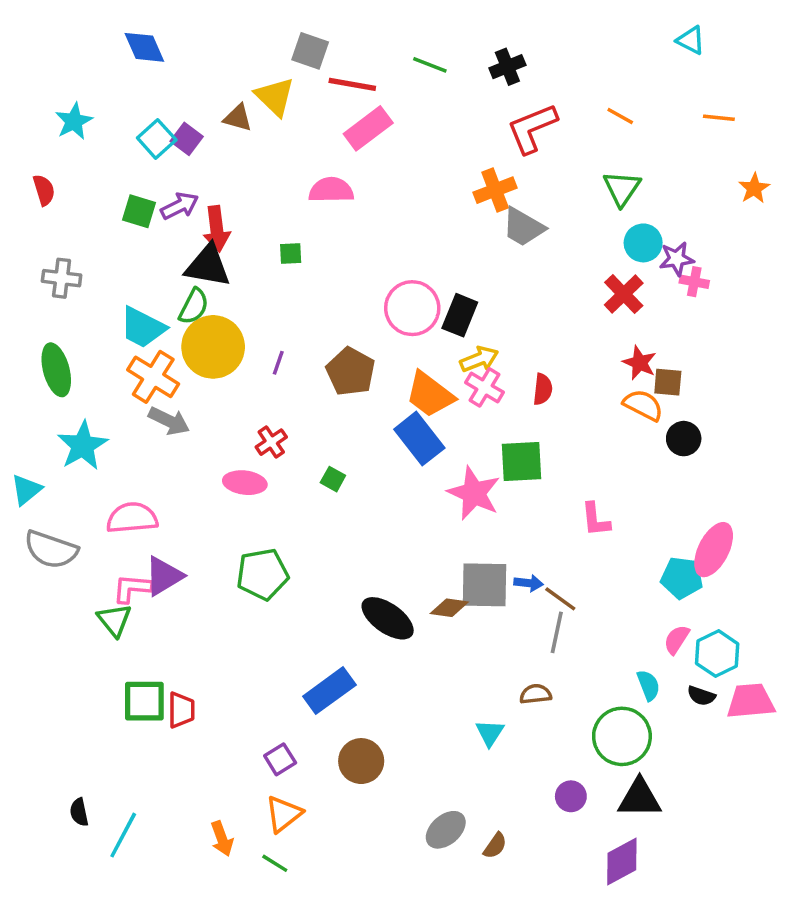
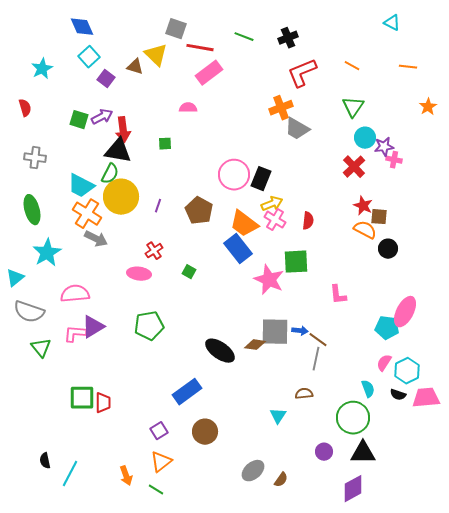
cyan square: (157, 139) -> (89, 57), moved
pink semicircle: (331, 190) -> (188, 108), size x0.7
green triangle: (114, 620) -> (41, 348), moved

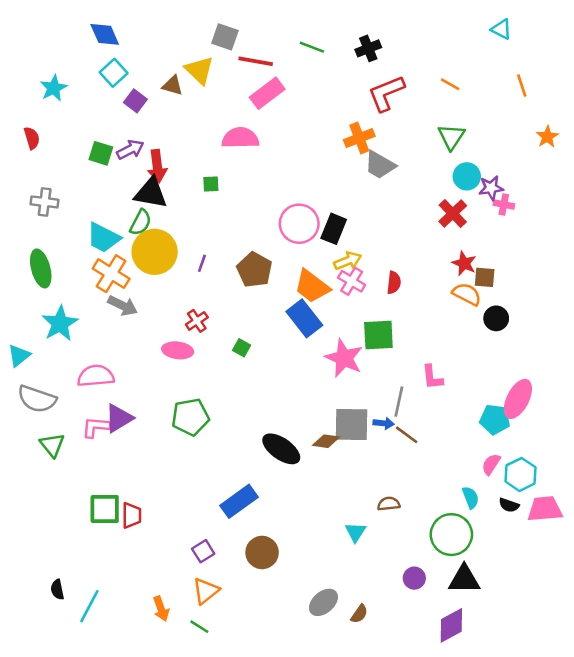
orange line: (408, 67) -> (522, 86), turned 66
pink semicircle: (188, 108) -> (240, 138), size x1.6
gray line: (316, 359) -> (399, 402), moved

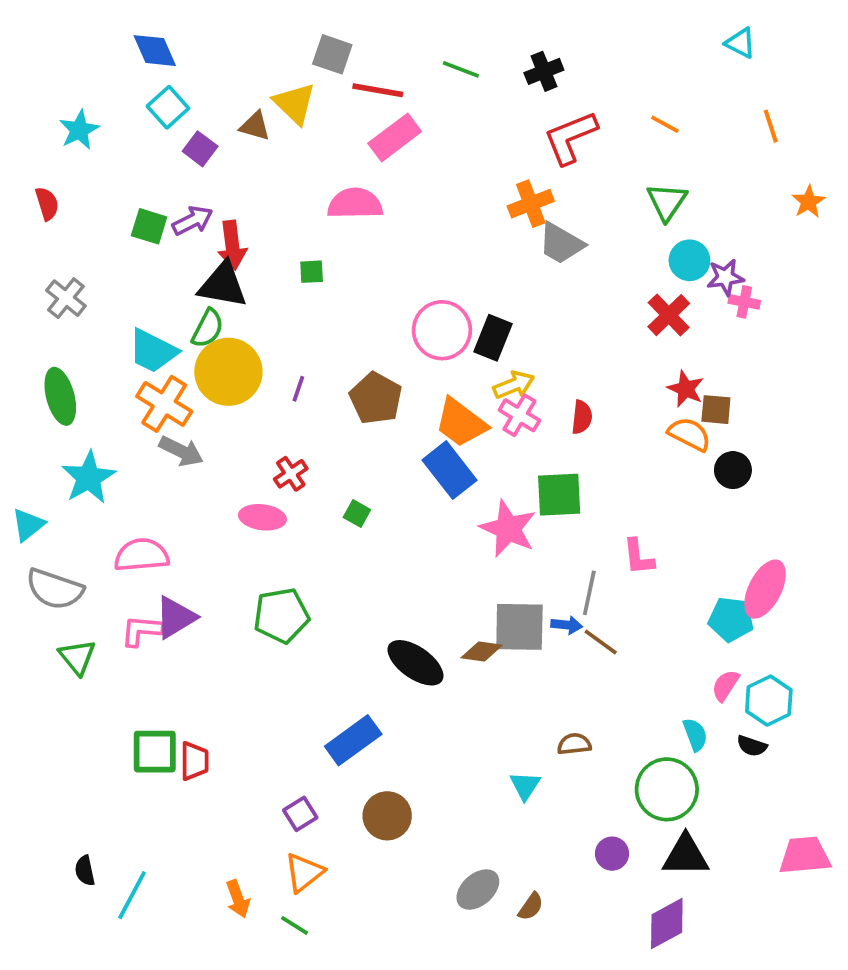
gray cross: (45, 202) -> (66, 298), turned 32
pink trapezoid: (545, 509) -> (805, 855), moved

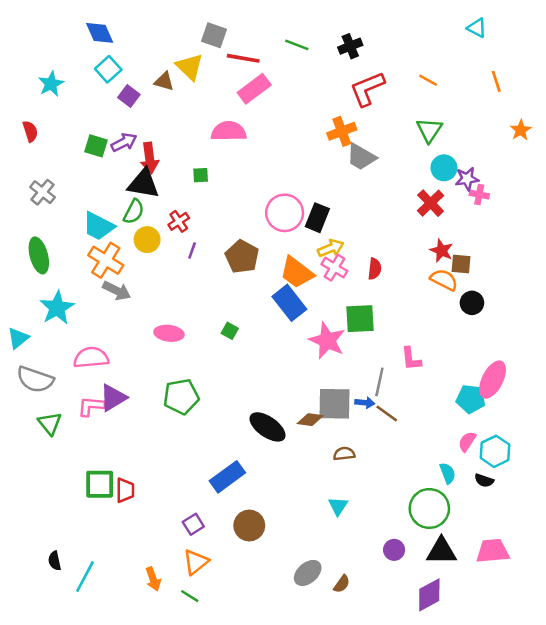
yellow circle: (228, 372) -> (147, 240), size x0.6
red cross: (291, 474) -> (179, 221), moved
brown semicircle: (574, 744) -> (344, 454), moved
pink trapezoid: (805, 855) -> (493, 551), moved

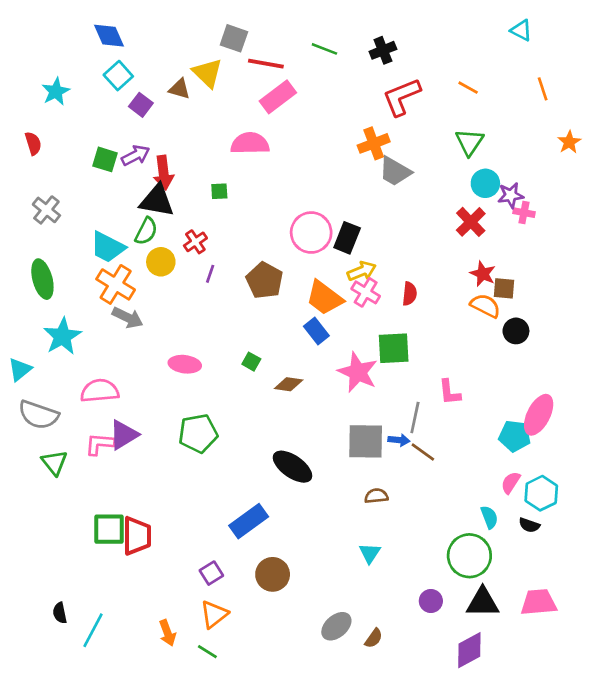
blue rectangle: (289, 303) -> (316, 331), size x0.7
brown diamond: (310, 420) -> (289, 384), moved
red trapezoid: (125, 490) -> (137, 536), size x1.4

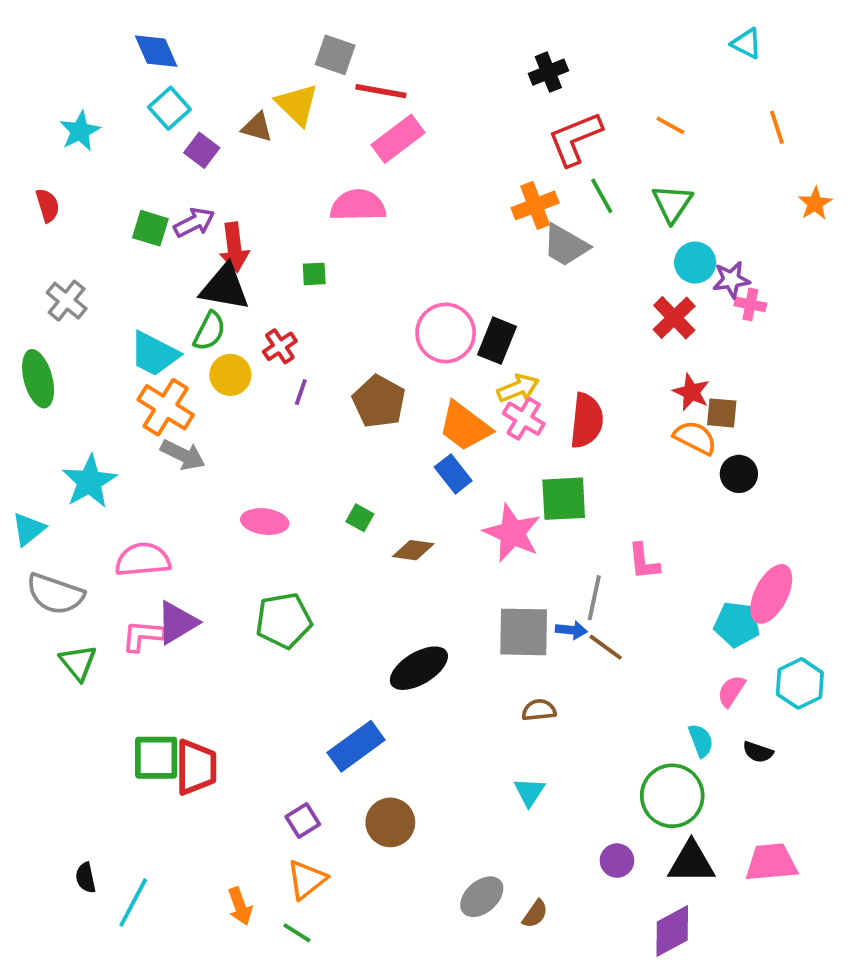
green line: (324, 49) -> (602, 196), moved, turned 40
green ellipse: (42, 279) -> (38, 379), moved
red semicircle: (410, 294) -> (587, 421), size x1.6
black ellipse: (293, 467) -> (419, 668), turned -66
cyan hexagon: (541, 493) -> (800, 683), moved

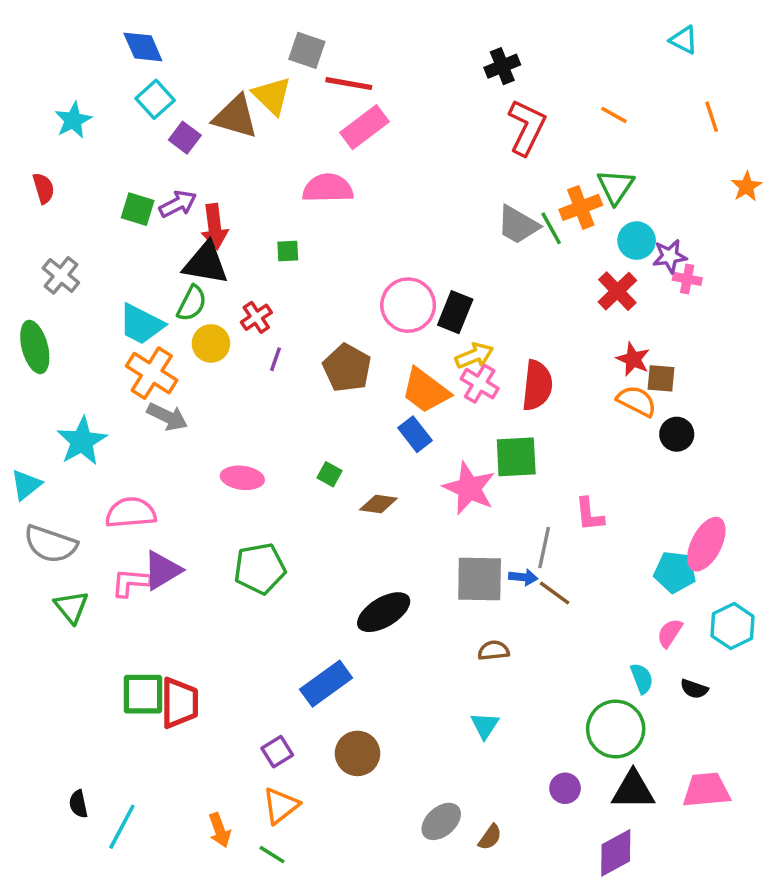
brown triangle: (257, 127) -> (235, 117), size x1.6
red L-shape: (575, 139) -> (527, 127), turned 138
green line: (602, 196) -> (551, 228), moved
orange cross: (535, 205) -> (581, 207), moved

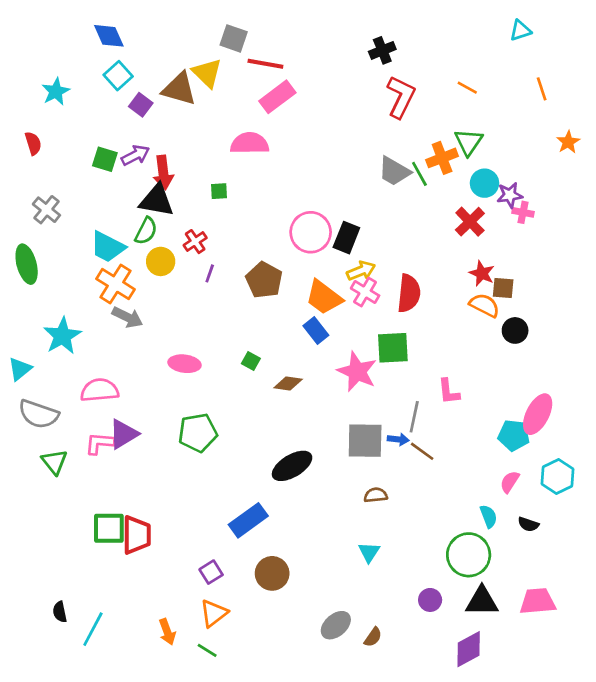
cyan triangle: (684, 40) -> (520, 30), turned -45

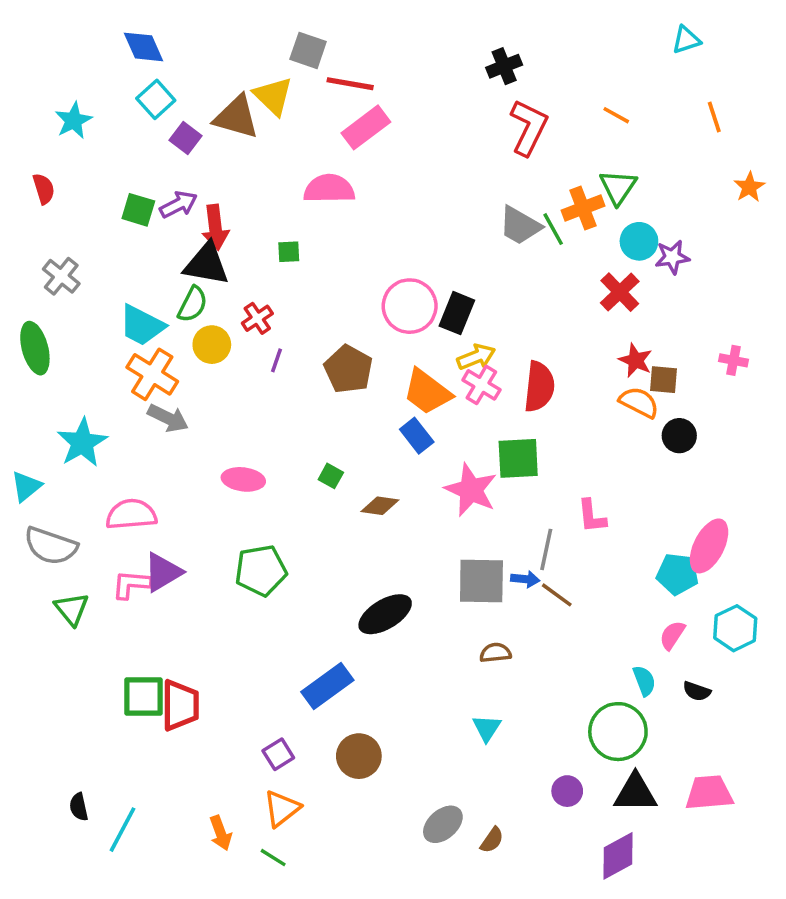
pink cross: (523, 212) -> (734, 360), moved

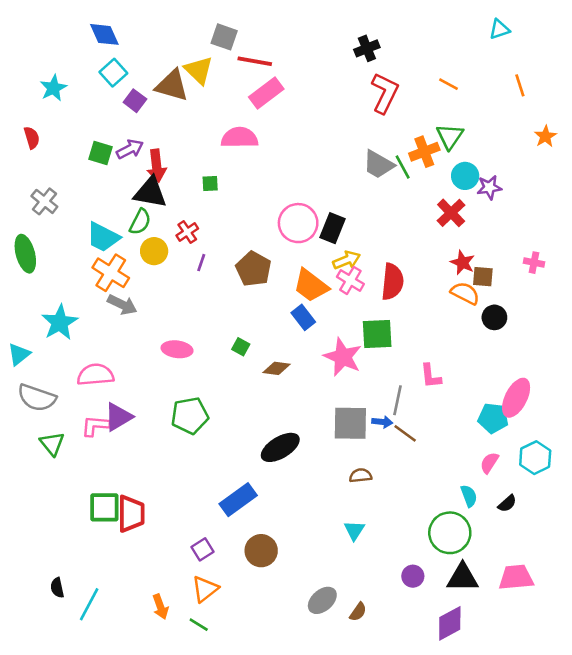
black semicircle: (697, 691) -> (507, 504), turned -60

